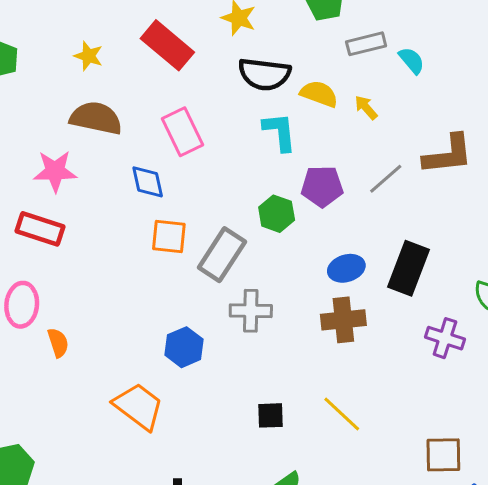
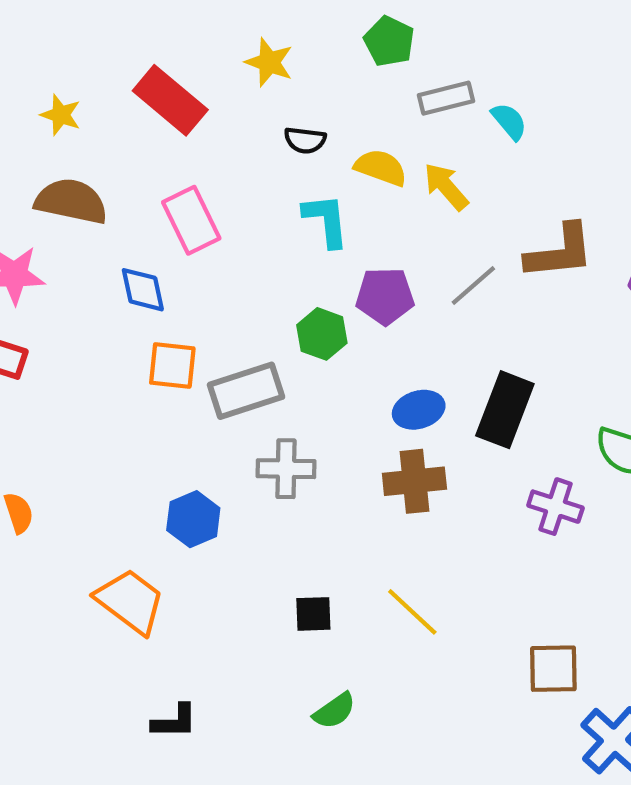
black semicircle: (264, 74) -> (305, 140), size x0.6
yellow arrow: (366, 107) -> (446, 187), size x1.4
gray rectangle: (222, 255) -> (246, 391), turned 39

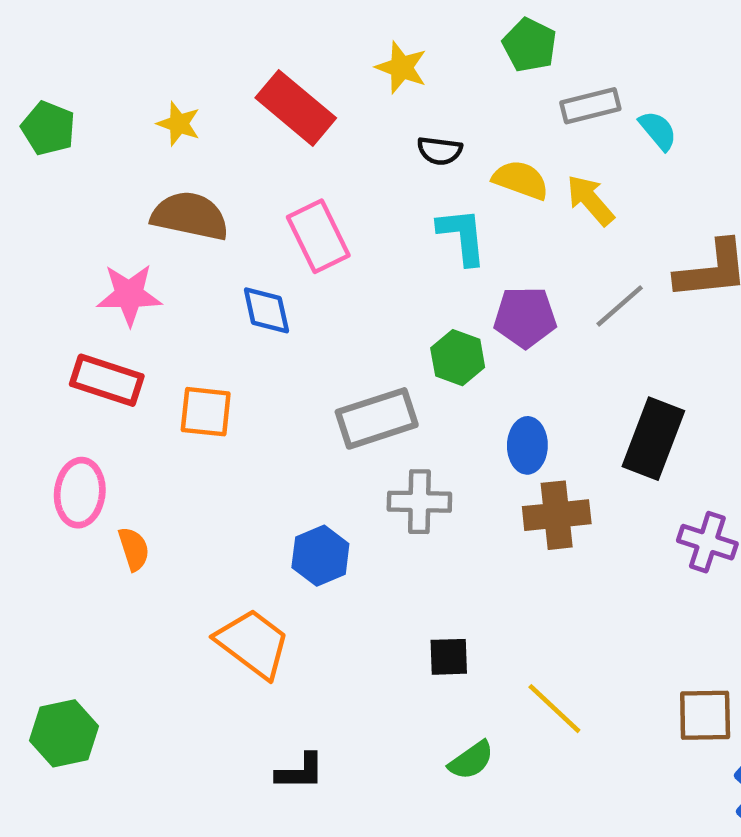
orange square: (172, 366) -> (206, 412), moved
blue ellipse: (419, 410) -> (527, 445), moved, turned -72
yellow line: (412, 612) -> (554, 709), moved

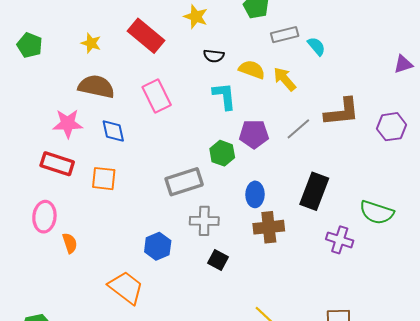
blue diamond: (266, 310) -> (113, 131), moved
black square: (449, 657) -> (218, 260), moved, turned 30

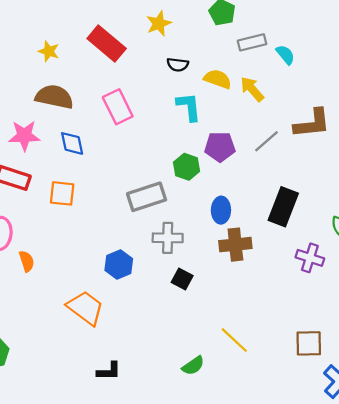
yellow star: (196, 17) -> (159, 23), turned 30

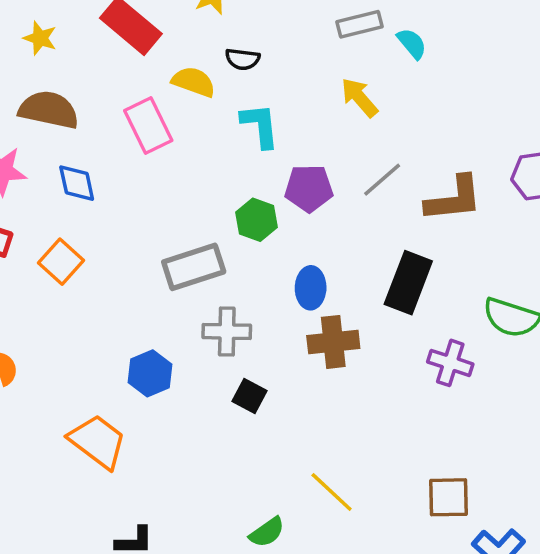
yellow semicircle: (218, 79) -> (194, 82), moved
brown L-shape: (312, 123) -> (454, 199), moved
orange square: (62, 193) -> (61, 262), turned 36

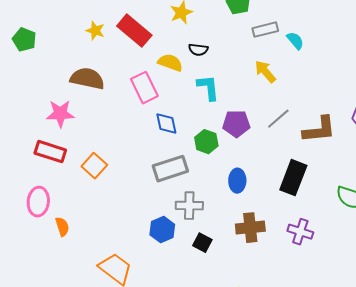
yellow star: (40, 38) -> (95, 31), moved
blue diamond: (77, 183) -> (166, 124), moved
brown cross: (333, 342) -> (250, 228), moved
purple cross: (450, 363) -> (300, 232), moved
blue hexagon: (150, 373) -> (162, 230), moved

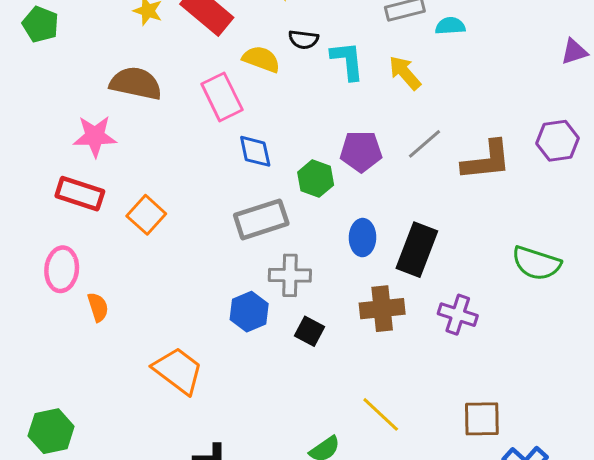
cyan semicircle: (295, 41) -> (450, 26), turned -54
cyan L-shape: (208, 88) -> (347, 61), moved
black rectangle: (293, 178) -> (417, 250), moved

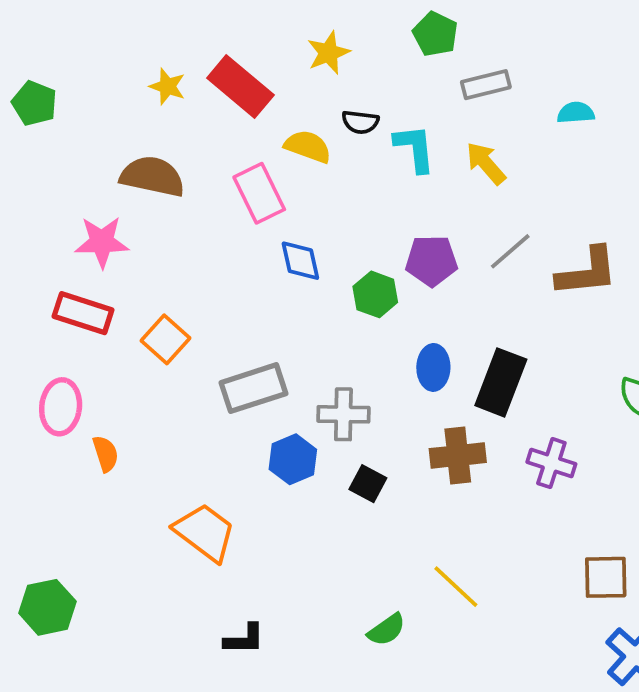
cyan semicircle: (450, 26) -> (576, 113), moved
gray rectangle: (261, 219) -> (254, 388), moved
brown square: (482, 419) -> (606, 577), moved

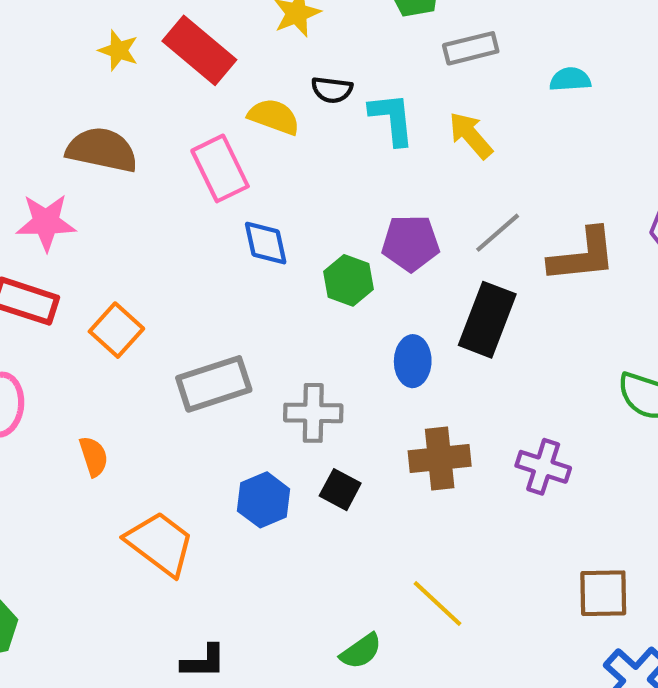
black rectangle: (501, 382) -> (487, 320), moved
orange semicircle: (106, 454) -> (94, 456), moved
blue hexagon: (293, 459) -> (264, 500), moved

